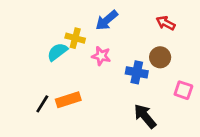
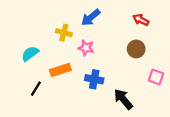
cyan semicircle: (57, 52) -> (30, 54), moved
blue cross: (137, 72) -> (94, 79), moved
orange rectangle: (68, 100) -> (60, 70), moved

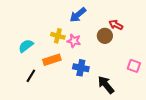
red arrow: (141, 20) -> (116, 25), moved
yellow cross: (64, 33) -> (58, 36), moved
brown circle: (136, 49) -> (105, 36), moved

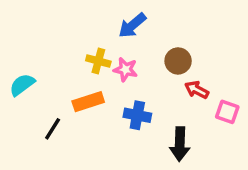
red arrow: (116, 25) -> (197, 90), moved
cyan semicircle: (26, 46) -> (22, 85), moved
black arrow: (106, 85) -> (180, 144), turned -138

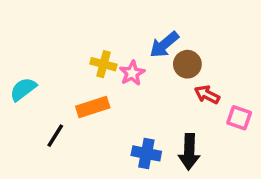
blue arrow: (132, 25) -> (164, 45), moved
pink star: (125, 69) -> (132, 73), turned 30
blue cross: (137, 115) -> (146, 153), moved

